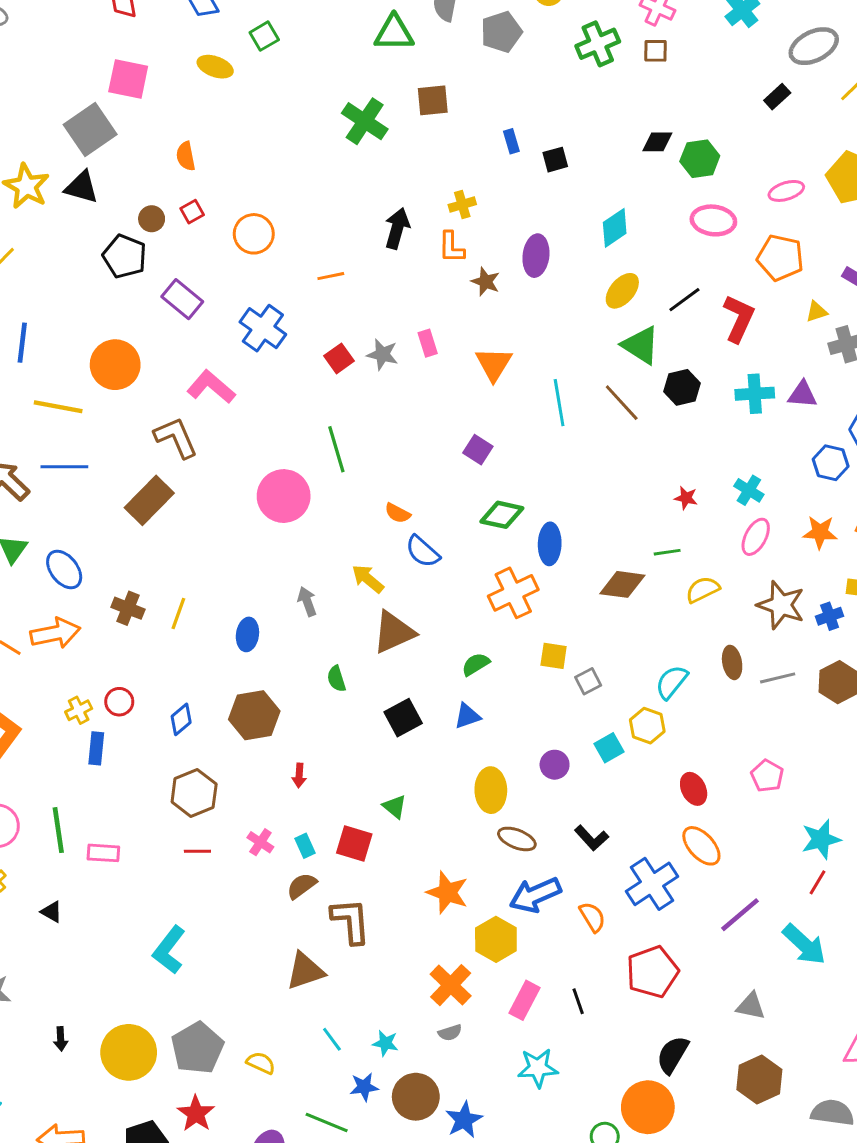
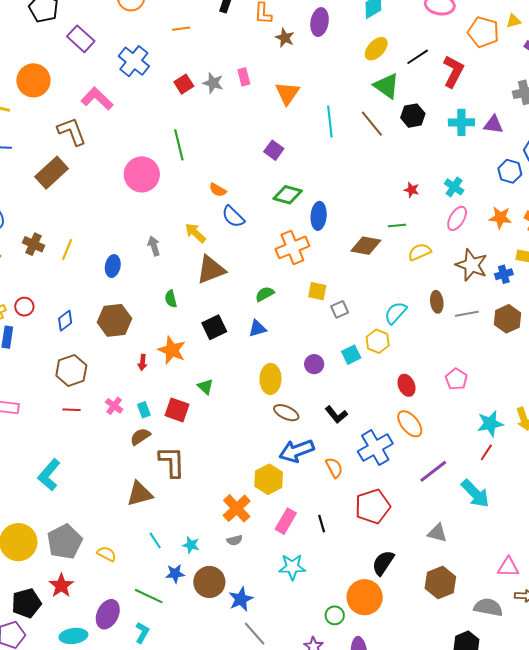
yellow triangle: (817, 312) -> (514, 21), moved
orange star: (447, 892) -> (172, 350), moved

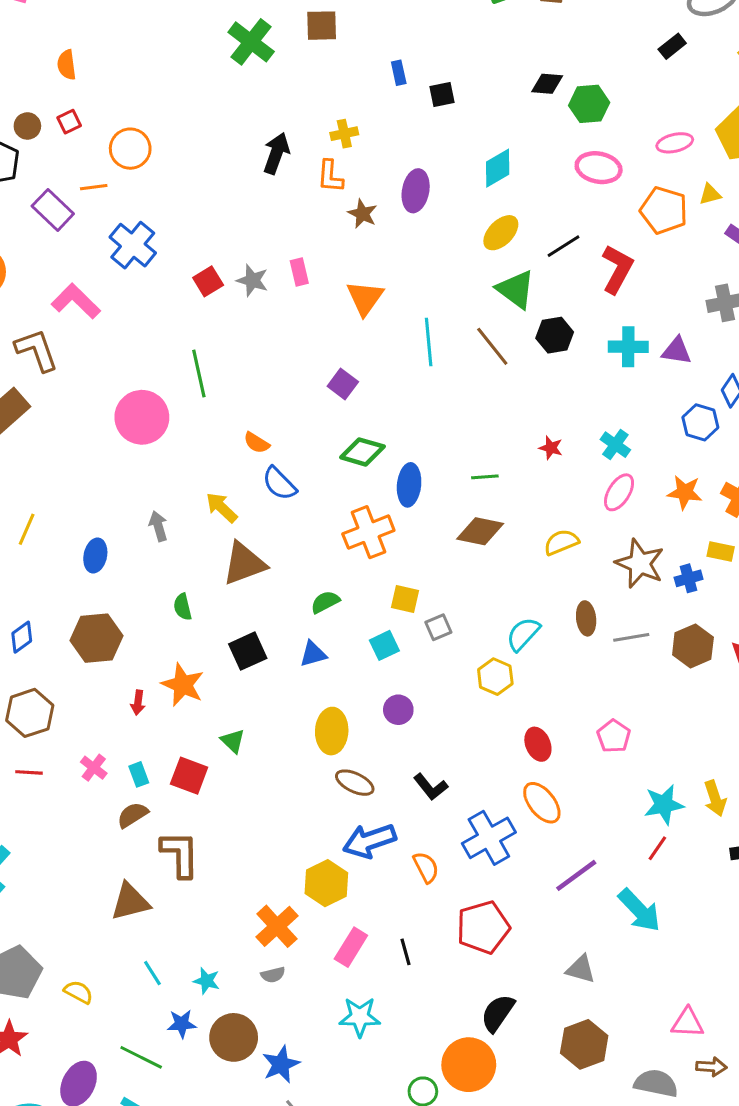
orange line: (181, 29) -> (94, 187), moved
green line: (397, 226) -> (485, 477), moved
cyan square: (351, 355) -> (384, 645), moved

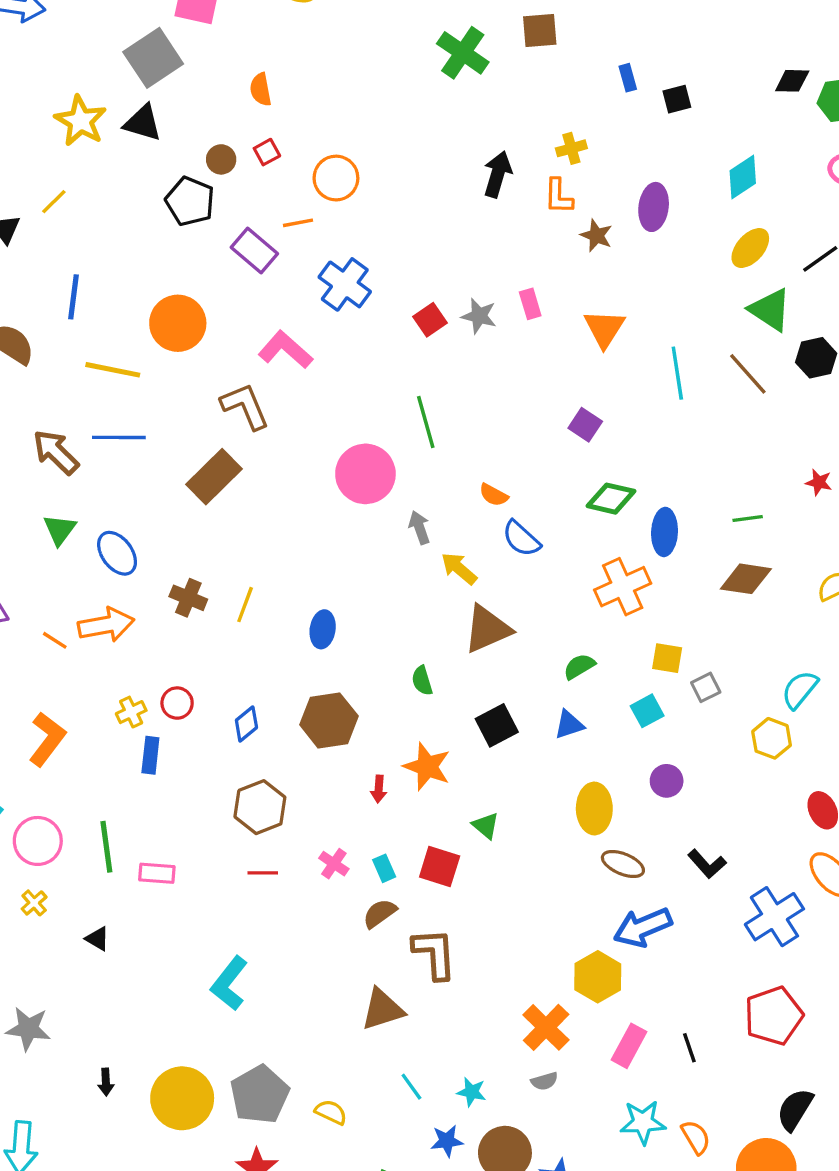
gray arrow: (158, 526) -> (419, 528), moved
orange semicircle: (426, 867) -> (696, 1137), moved

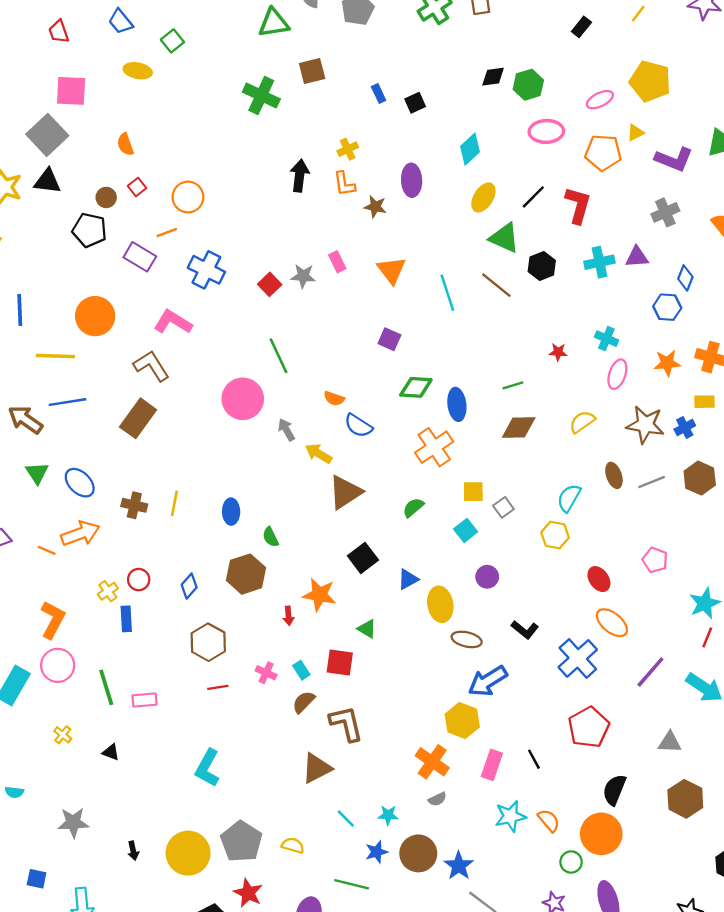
green semicircle: (422, 681) -> (271, 537), moved
blue triangle: (569, 725) -> (408, 579), moved
pink circle: (38, 841) -> (58, 665), moved

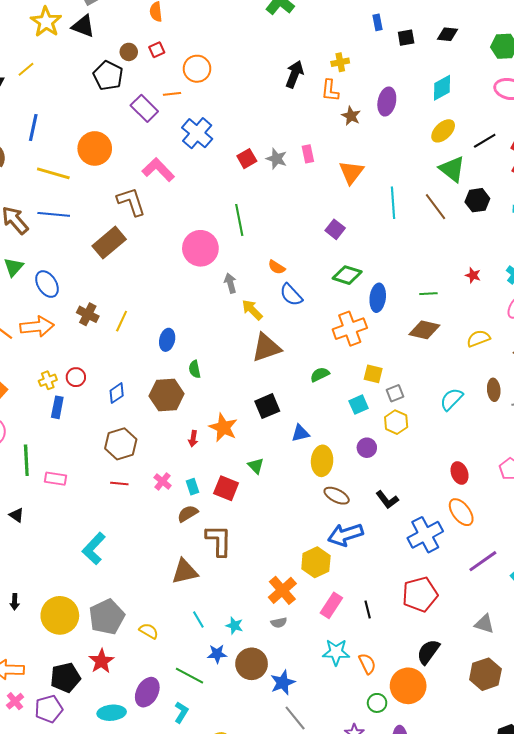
black diamond: (493, 77) -> (447, 34), moved
yellow hexagon: (555, 535) -> (396, 422), moved

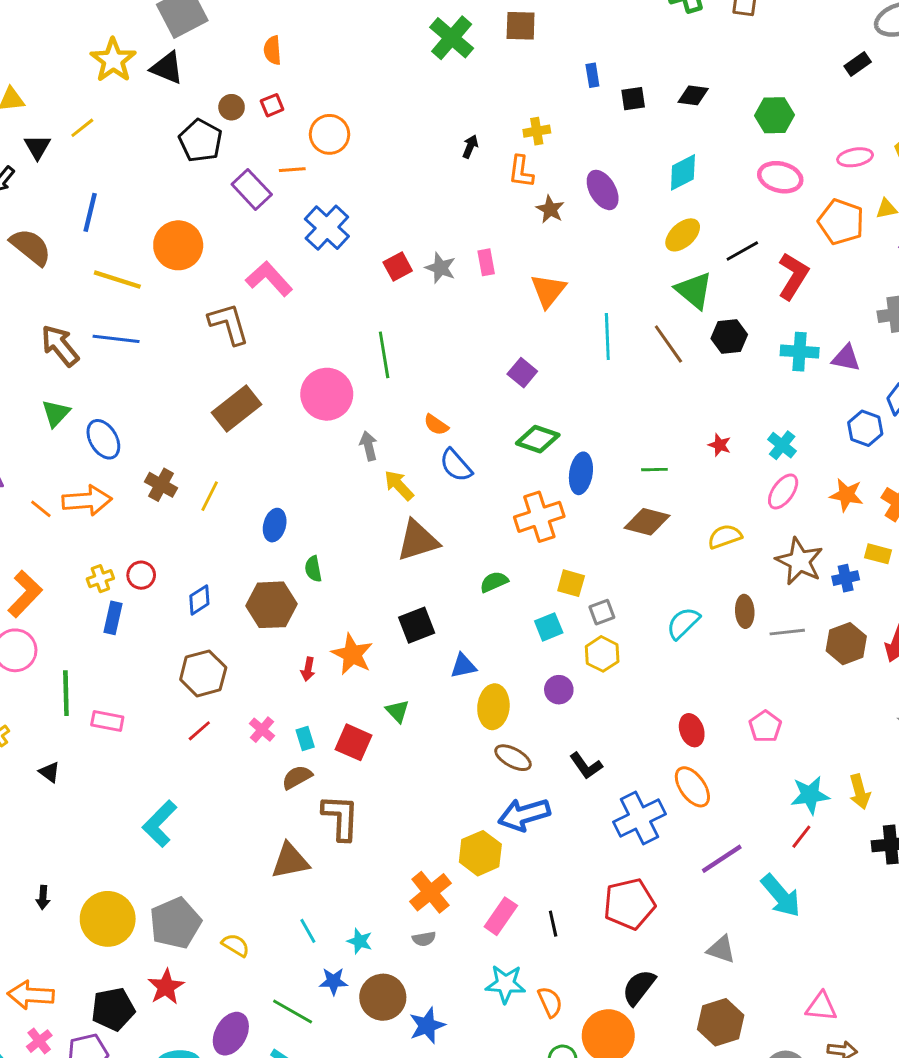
black arrow: (294, 74) -> (470, 147), size x0.6
purple ellipse: (387, 102) -> (603, 190), turned -44
brown rectangle: (109, 243) -> (237, 408), moved
red line: (119, 484) -> (199, 731), turned -48

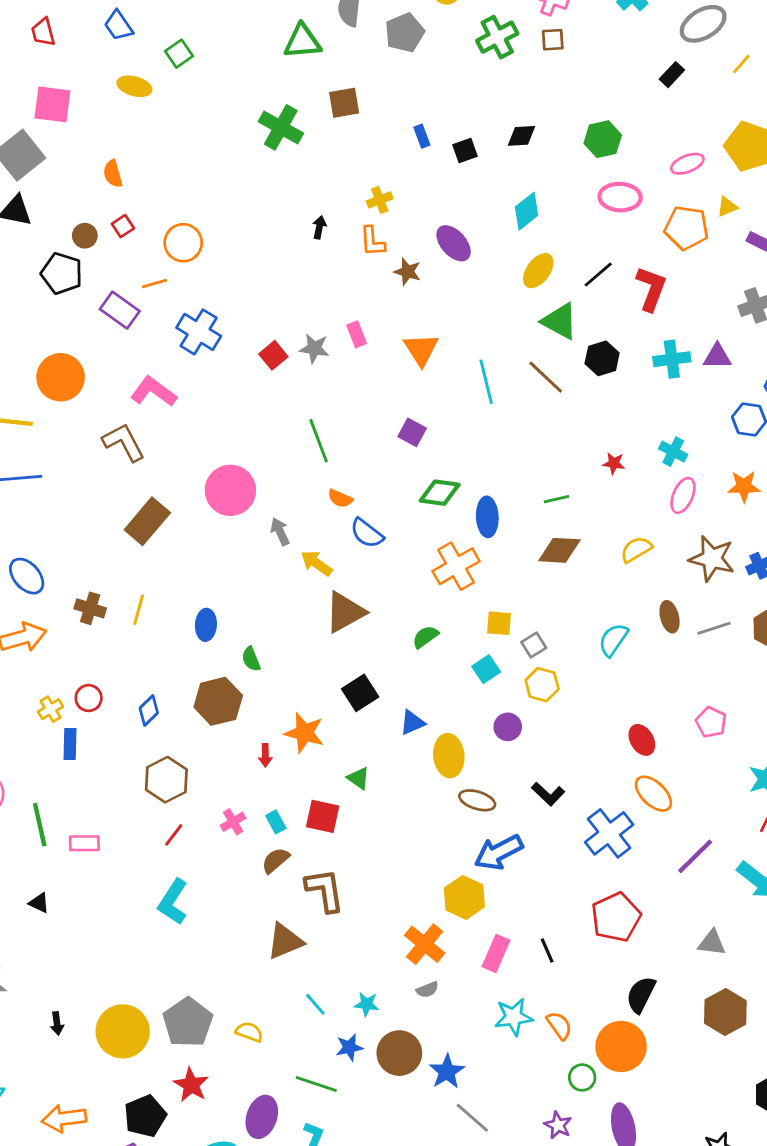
green line: (384, 355) -> (319, 441), moved
pink cross: (262, 730) -> (233, 822), turned 30
cyan L-shape: (160, 824) -> (173, 902), moved

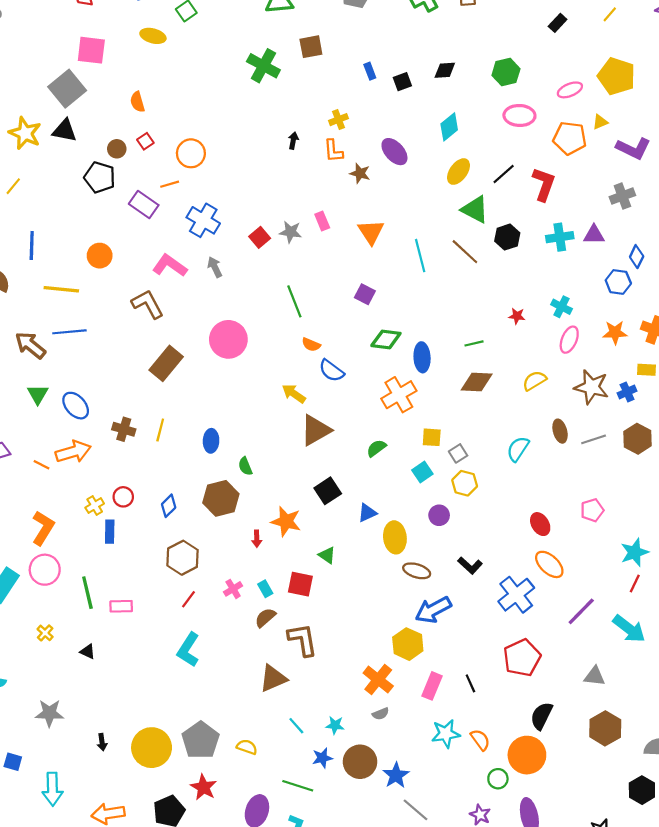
orange circle: (61, 377) -> (100, 256), size x0.7
gray arrow: (280, 532) -> (215, 267), moved
pink pentagon: (711, 722) -> (592, 510), turned 30

